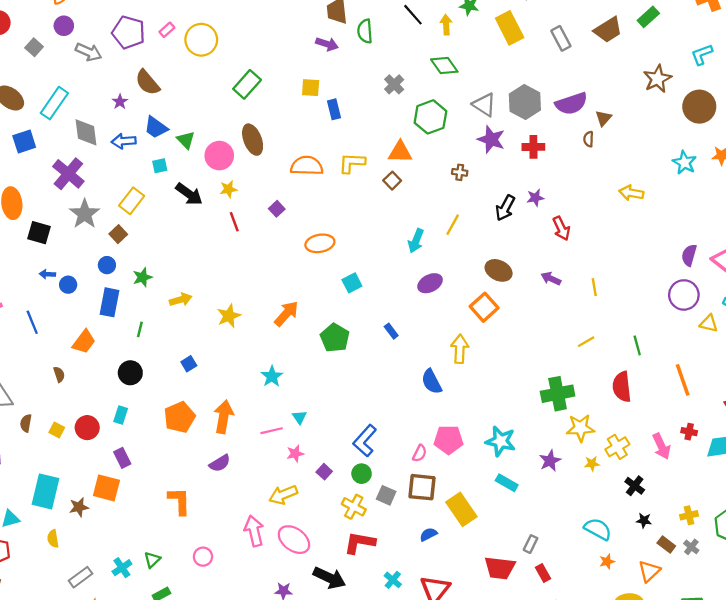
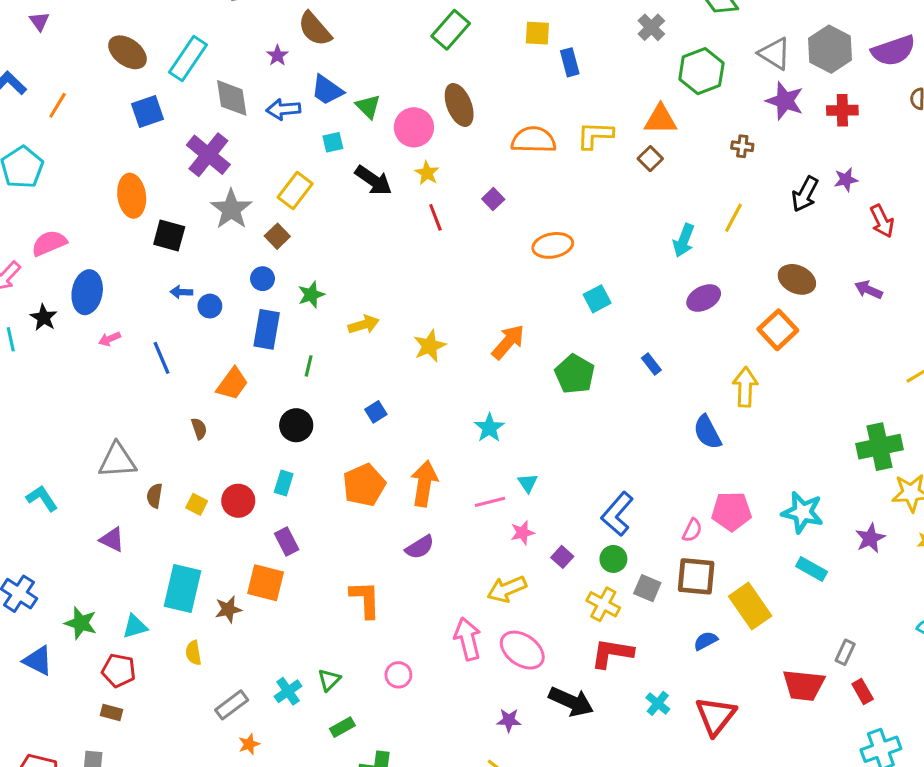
yellow star: (228, 189) -> (427, 173), turned -30

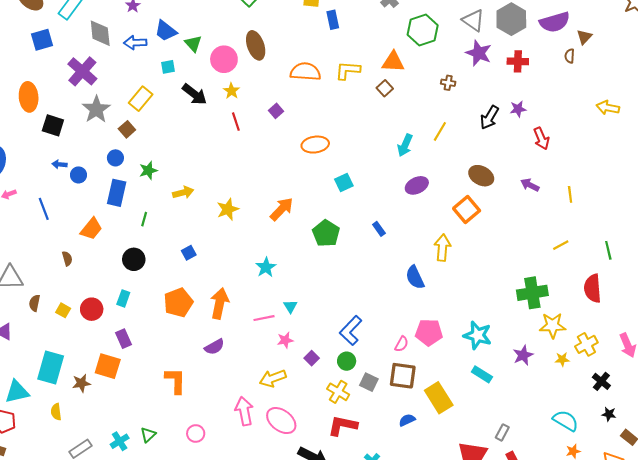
cyan triangle: (135, 626) -> (17, 392), size x1.4

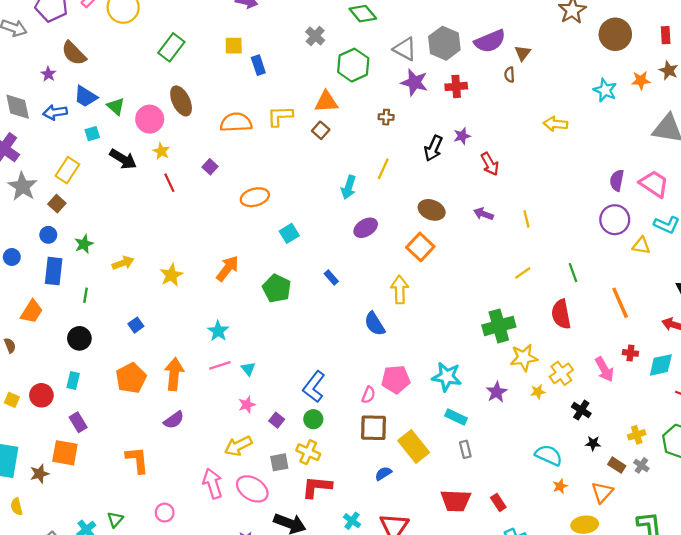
pink line: (264, 318) -> (220, 365), moved
gray square: (369, 382) -> (279, 462), moved, turned -30
gray rectangle: (502, 432) -> (465, 449), moved, turned -35

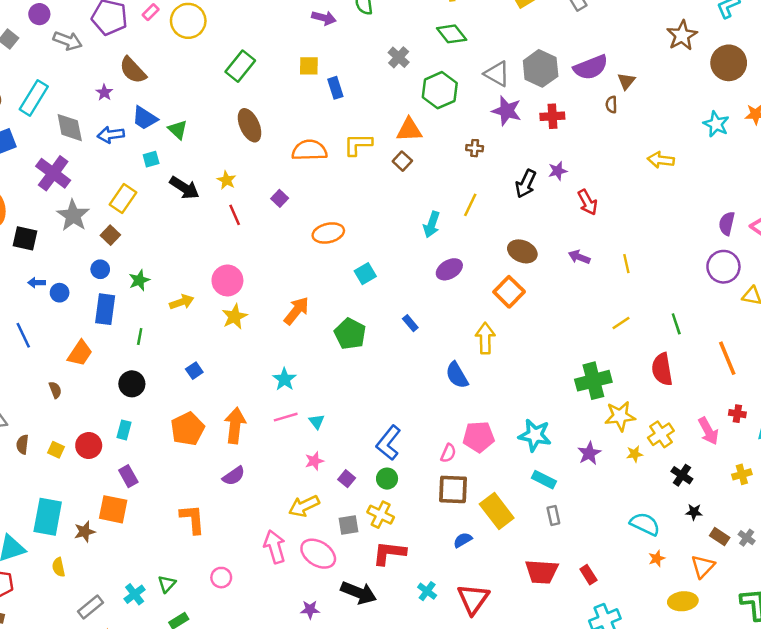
pink circle: (150, 119) -> (227, 280), moved
yellow cross: (637, 435) -> (742, 474), moved

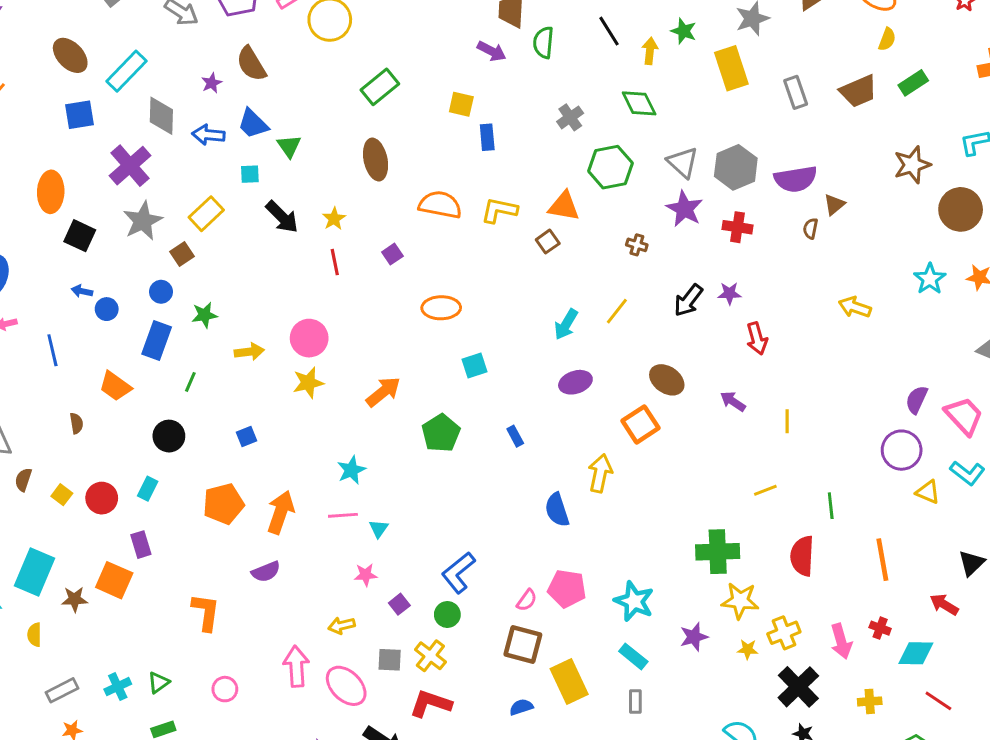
orange trapezoid: (80, 353) -> (115, 386), turned 80
black cross: (682, 475) -> (798, 687), size x1.6
yellow arrow: (304, 506) -> (342, 626), size x0.7

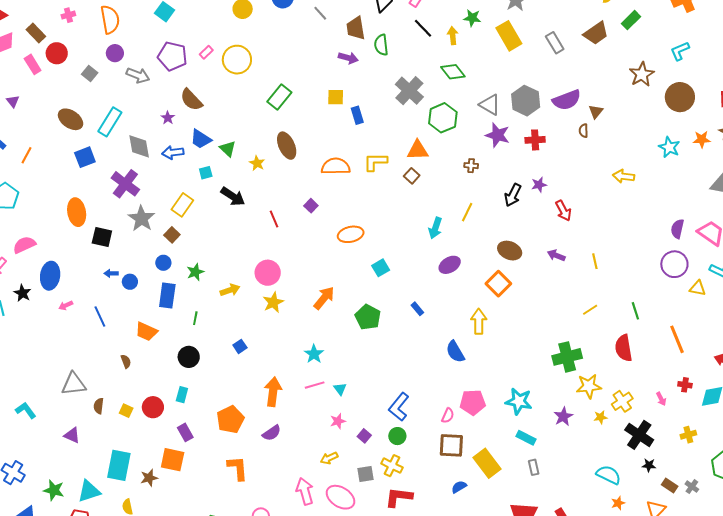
gray cross: (570, 117) -> (409, 91), size x1.6
yellow star: (334, 219) -> (257, 163), moved
orange pentagon: (223, 504) -> (230, 420), moved
pink arrow: (841, 641) -> (661, 399), size x0.6

